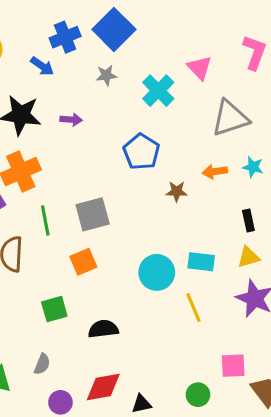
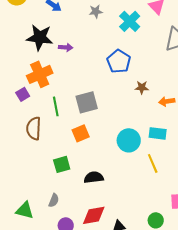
purple arrow: (71, 120) -> (66, 47), moved
orange arrow: (215, 172) -> (167, 101), moved

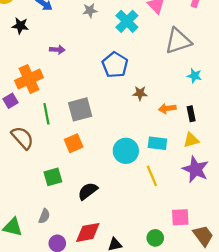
black star: (40, 37) -> (20, 26), moved, size x0.6
brown semicircle: (34, 128) -> (22, 138), turned 135
black semicircle: (94, 177) -> (88, 191), turned -30

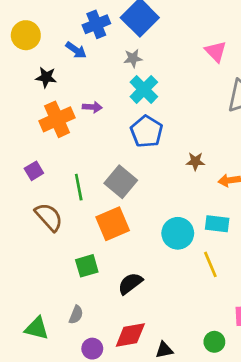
cyan cross: (127, 21) -> (144, 89), moved
blue pentagon: (115, 65) -> (147, 132), moved
orange cross: (29, 79) -> (57, 119), moved
gray square: (80, 109) -> (121, 182), turned -35
orange square: (74, 143) -> (113, 224), size x1.4

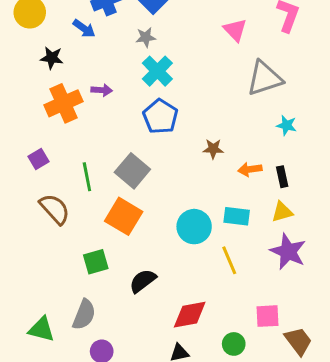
orange square: (113, 224) -> (124, 216), turned -36
gray semicircle: (76, 315) -> (84, 315), size x1.5
red diamond: (130, 335) -> (190, 315), moved

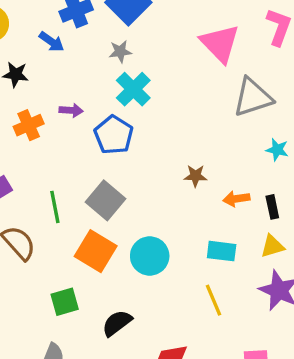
pink triangle: (235, 30) -> (220, 43), size x1.5
orange cross: (63, 103) -> (29, 125), size x0.7
blue pentagon: (160, 117) -> (114, 135), moved
cyan circle: (194, 227) -> (150, 256), moved

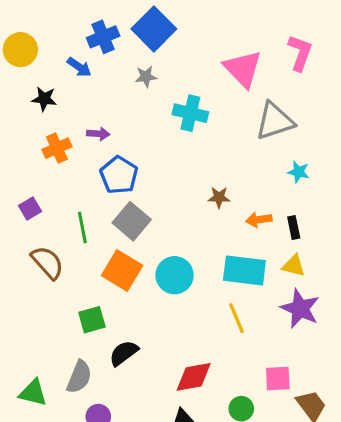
cyan cross: (133, 89) -> (190, 113), moved, turned -32
blue pentagon: (114, 135) -> (119, 175), moved
yellow triangle: (272, 246) -> (294, 266), turned 30
cyan rectangle: (222, 251) -> (244, 270), size x1.5
black semicircle: (117, 323) -> (124, 353), moved

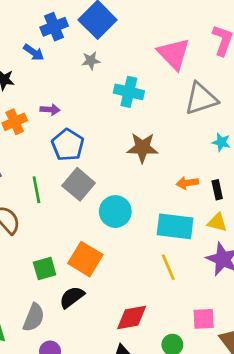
brown star: (219, 197) -> (142, 148), moved, size x1.6
orange square: (122, 270) -> (85, 259), moved
cyan circle: (175, 275) -> (115, 211), moved

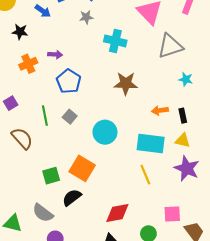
gray square: (79, 184) -> (70, 117), moved, size x0.6
gray semicircle: (34, 318) -> (43, 213), turned 105

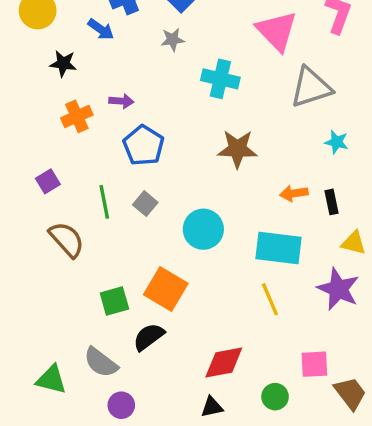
yellow triangle: (183, 140) -> (354, 243), moved

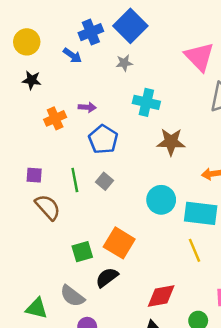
black star: (63, 63) -> (32, 80), moved
cyan cross: (220, 79) -> (146, 102), moved
purple square: (48, 181) -> (34, 175), moved, turned 35
cyan circle: (203, 229) -> (161, 200), moved

